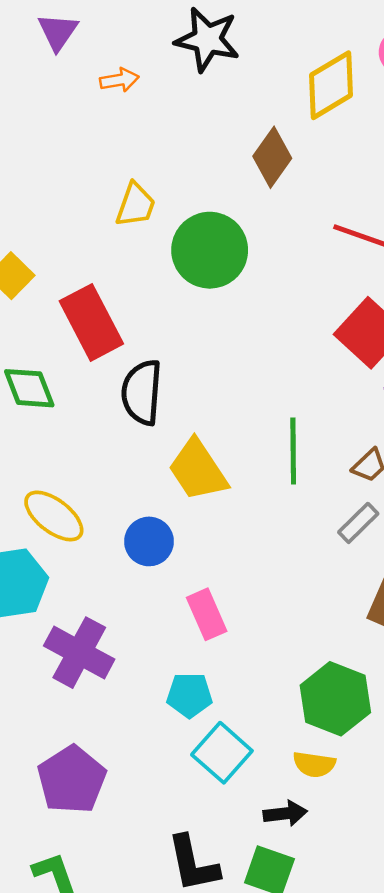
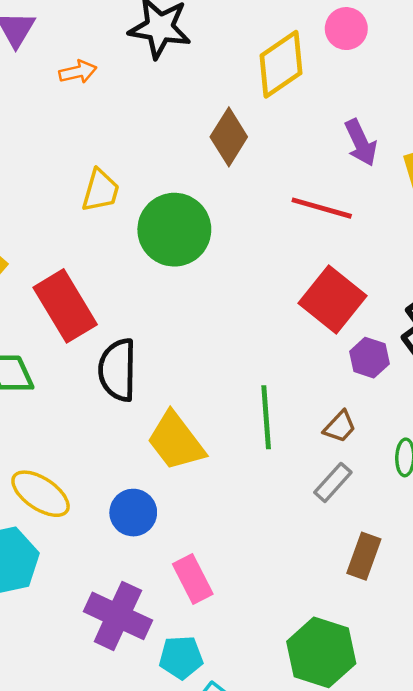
purple cross: (79, 653) -> (118, 616), moved

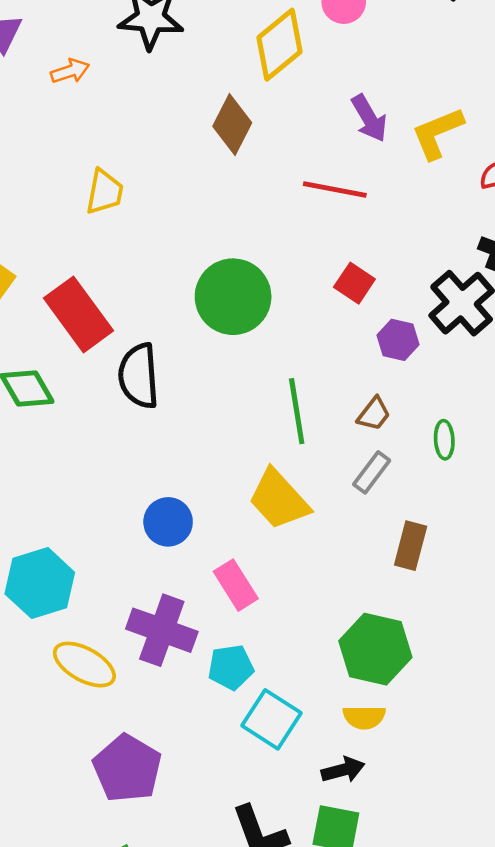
green circle: (174, 230) -> (233, 297), moved
red square: (332, 299) -> (354, 283), size x0.6
yellow trapezoid: (176, 441) -> (279, 499), moved
yellow ellipse: (41, 494) -> (84, 665), moved

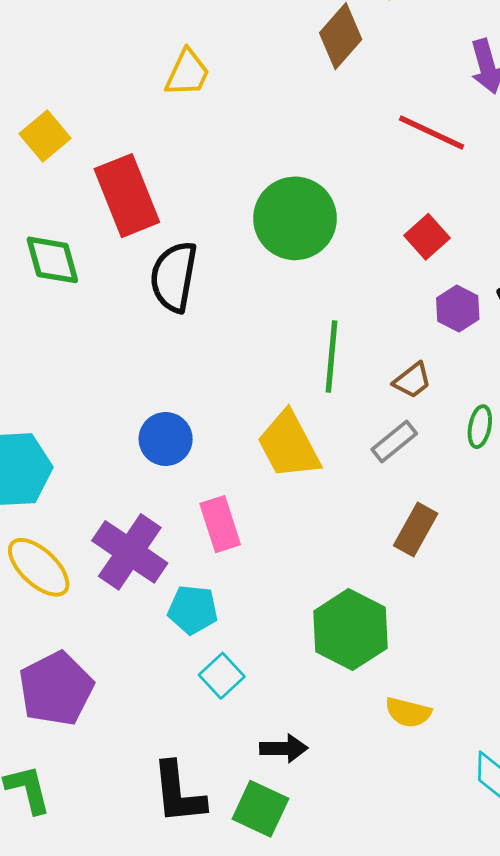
yellow semicircle: (364, 717) -> (408, 712), moved
cyan square: (272, 719) -> (222, 676), size x0.7

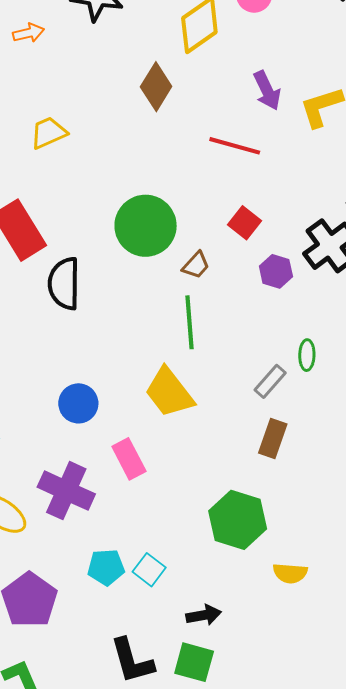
yellow trapezoid: (187, 73) -> (49, 133), turned -129
brown trapezoid: (412, 380) -> (196, 265), moved
gray rectangle: (394, 442) -> (270, 381), moved
cyan pentagon: (193, 610) -> (106, 567), moved

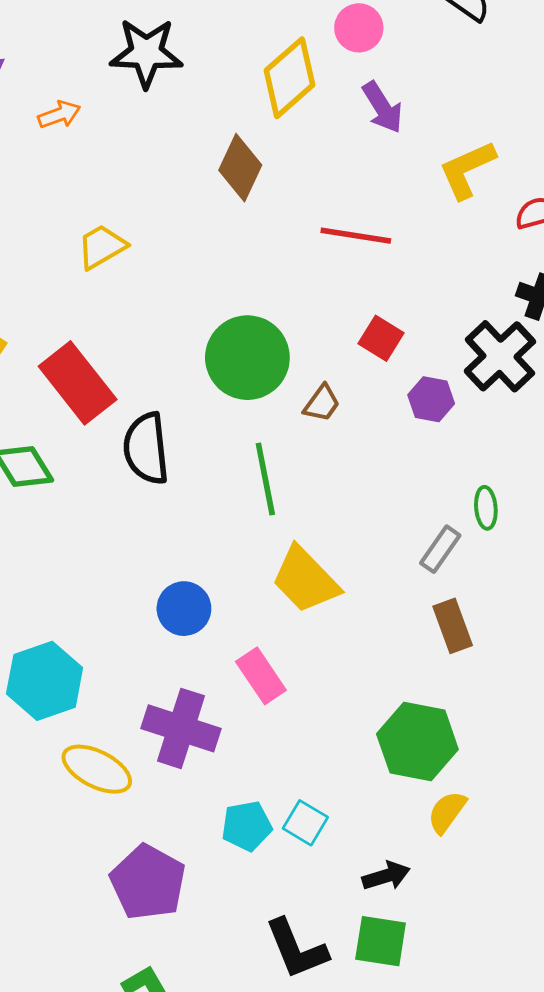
purple arrow: (267, 90) -> (382, 107), moved
green line: (190, 322) -> (265, 479), moved
brown rectangle: (273, 438) -> (453, 626), turned -33
yellow semicircle: (290, 573) -> (447, 812), moved, turned 128

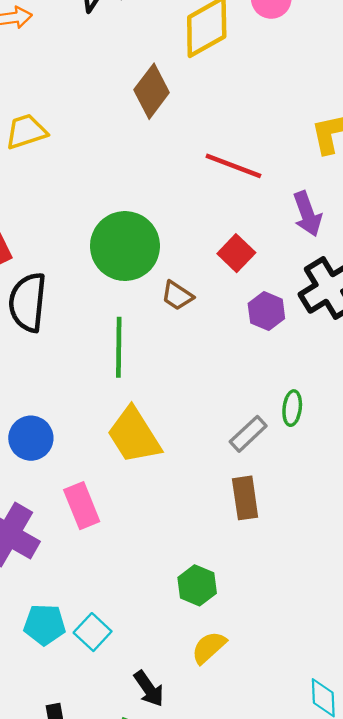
purple arrow: (382, 107) -> (307, 214), moved
brown trapezoid: (322, 403) -> (177, 296), turned 76
green hexagon: (417, 742) -> (197, 585), size x0.6
black arrow: (386, 876) -> (149, 689), turned 60

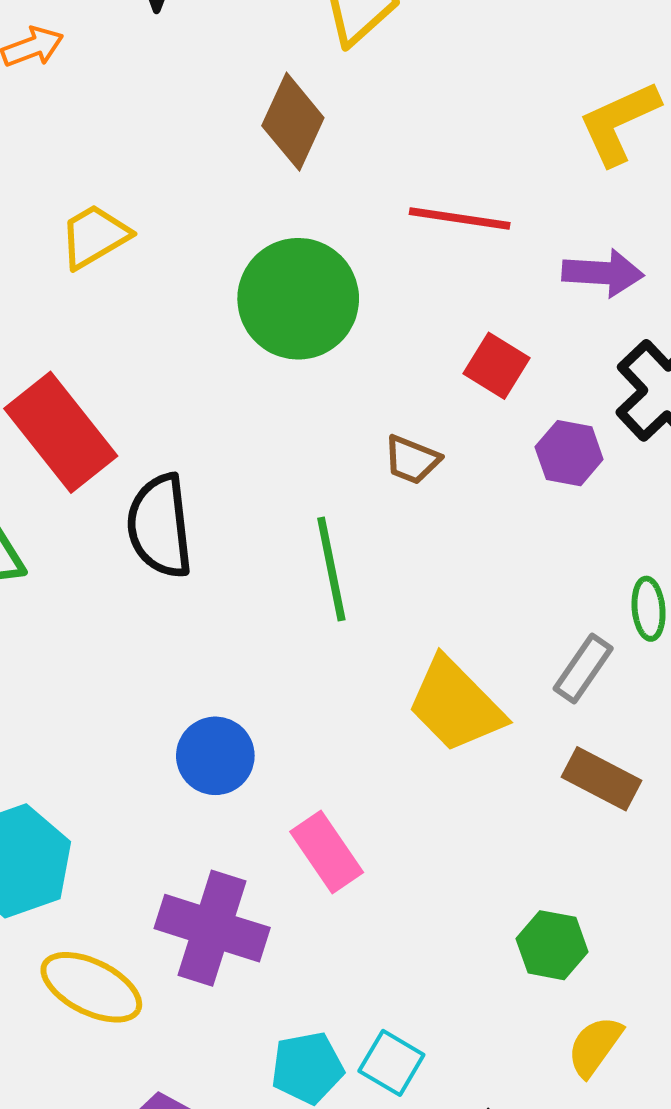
purple arrow: (307, 214) -> (603, 273), turned -54
green circle: (125, 246) -> (298, 299), moved
yellow trapezoid: (134, 435) -> (456, 705), moved
brown rectangle: (245, 498) -> (601, 779), turned -42

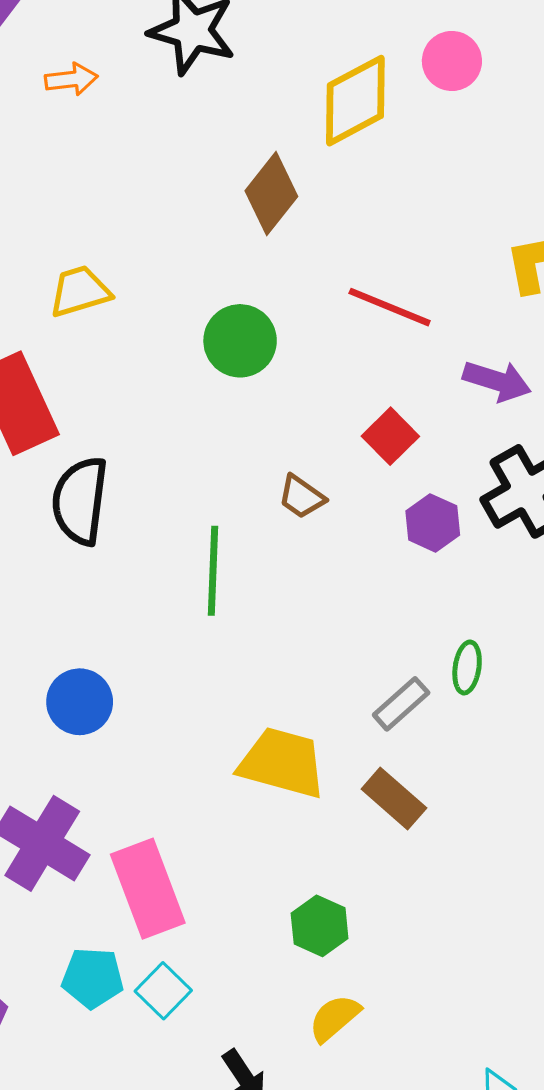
yellow trapezoid: (95, 236) -> (80, 291), moved
green circle: (298, 299) -> (240, 341), size x0.7
yellow trapezoid: (456, 705) -> (282, 763), moved, turned 136
pink rectangle: (327, 852) -> (148, 889), moved, size x1.4

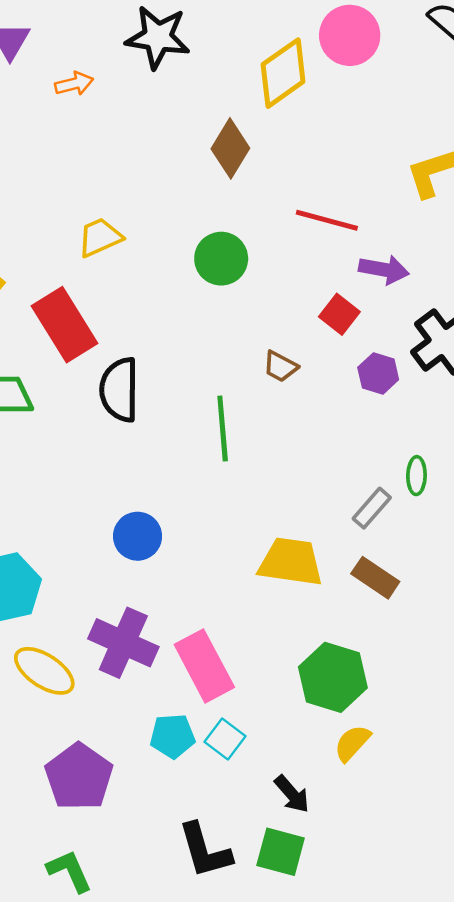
pink circle: (452, 61) -> (350, 35), size x1.4
purple arrow: (497, 381) -> (384, 270), moved
green hexagon: (320, 926) -> (333, 677), size x1.6

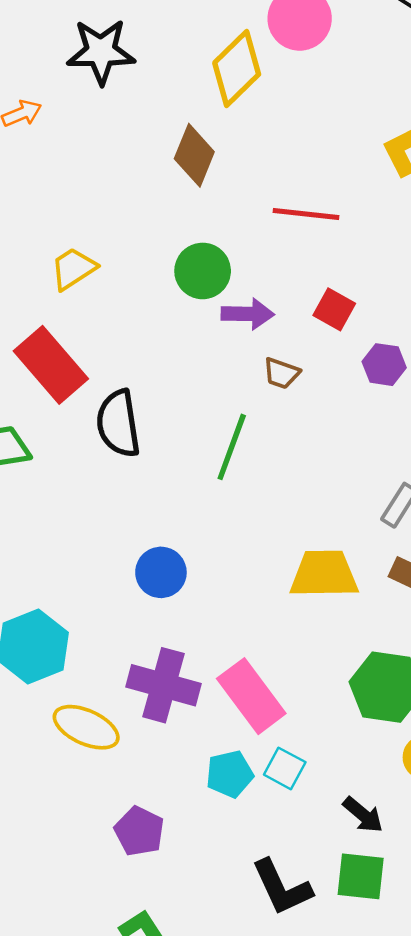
purple arrow: (384, 270) -> (248, 314), moved
green line: (223, 429) -> (232, 447), turned 34
purple pentagon: (79, 777) -> (139, 831), size x0.7

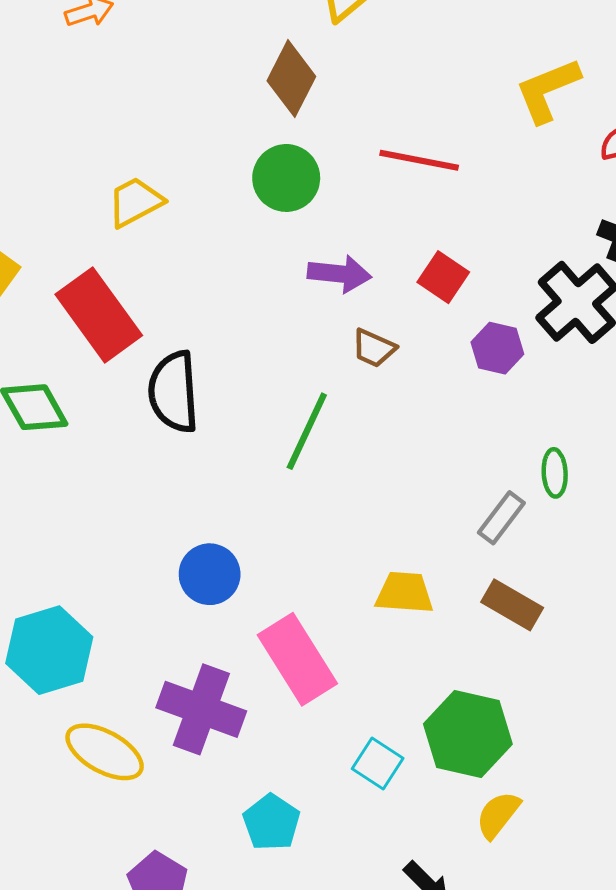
green circle: (203, 271) -> (286, 178), moved
yellow trapezoid: (324, 574) -> (404, 593), size x0.7
pink rectangle: (251, 696) -> (297, 659), moved
cyan square: (285, 768) -> (378, 764), moved
cyan pentagon: (230, 774) -> (271, 822), turned -30

